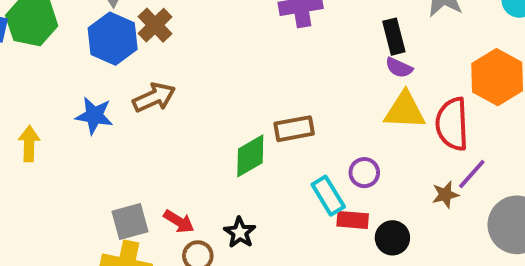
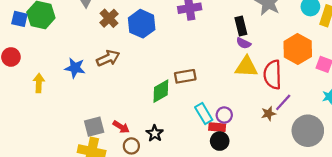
blue hexagon: (113, 39) -> (142, 24), moved
purple circle: (364, 173) -> (224, 115), moved
black circle: (392, 238) -> (220, 141), moved

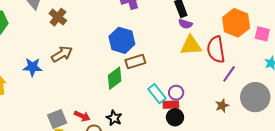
blue hexagon: (142, 24) -> (122, 40), moved
brown star: (268, 114) -> (222, 106), moved

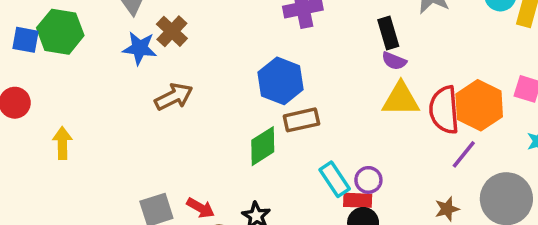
orange hexagon: (236, 23) -> (479, 105), moved
blue star: (32, 67) -> (140, 48), moved

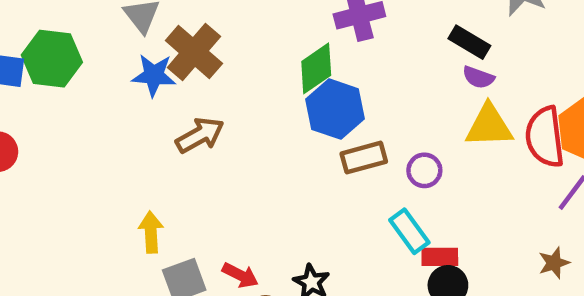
brown cross: (172, 31) -> (194, 52), size x1.4
black rectangle: (388, 33) -> (469, 42), turned -40
yellow arrow: (62, 143) -> (151, 232), moved
green diamond: (263, 146) -> (316, 68), moved
purple circle: (368, 180) -> (424, 170), moved

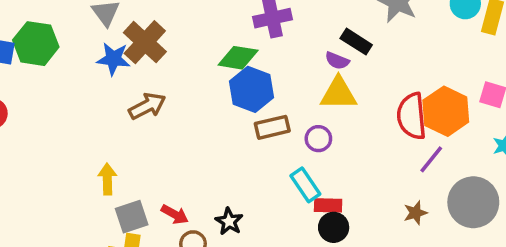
green diamond: (316, 68) -> (238, 58), turned 42
purple semicircle: (478, 77) -> (337, 61), moved
yellow triangle: (489, 126) -> (338, 93), moved

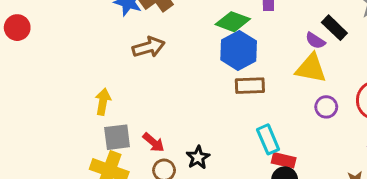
purple circle: (318, 139) -> (326, 107), moved

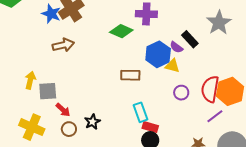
blue hexagon: (239, 50) -> (158, 54), moved
yellow triangle: (311, 68) -> (172, 66), size x0.7
gray square: (117, 137) -> (48, 91), moved

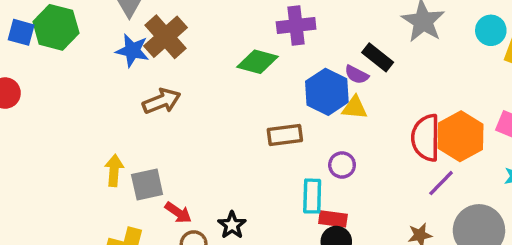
purple circle: (181, 93) -> (342, 165), moved
cyan rectangle: (141, 112) -> (312, 196), turned 30

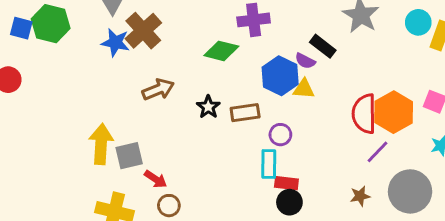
brown arrow: (162, 101) -> (158, 89), moved
purple circle: (342, 165) -> (280, 135), moved
yellow arrow: (114, 170) -> (101, 144), size x1.5
black star: (232, 225) -> (208, 107), moved

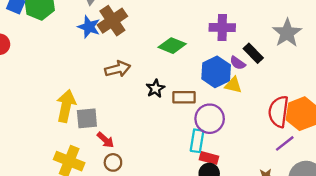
purple cross: (254, 20) -> (222, 28), moved
purple circle: (280, 135) -> (210, 119), size x1.6

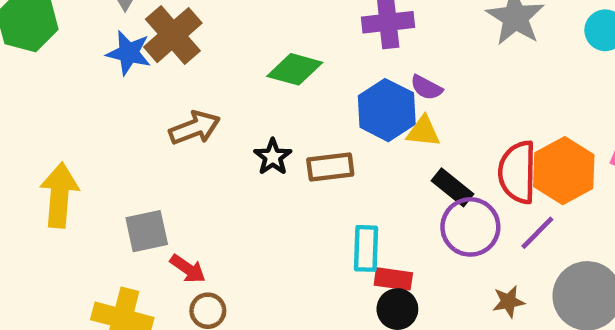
black rectangle: (253, 53) -> (453, 187), moved
yellow arrow: (66, 106) -> (59, 195), moved
purple circle: (210, 119) -> (470, 227), moved

